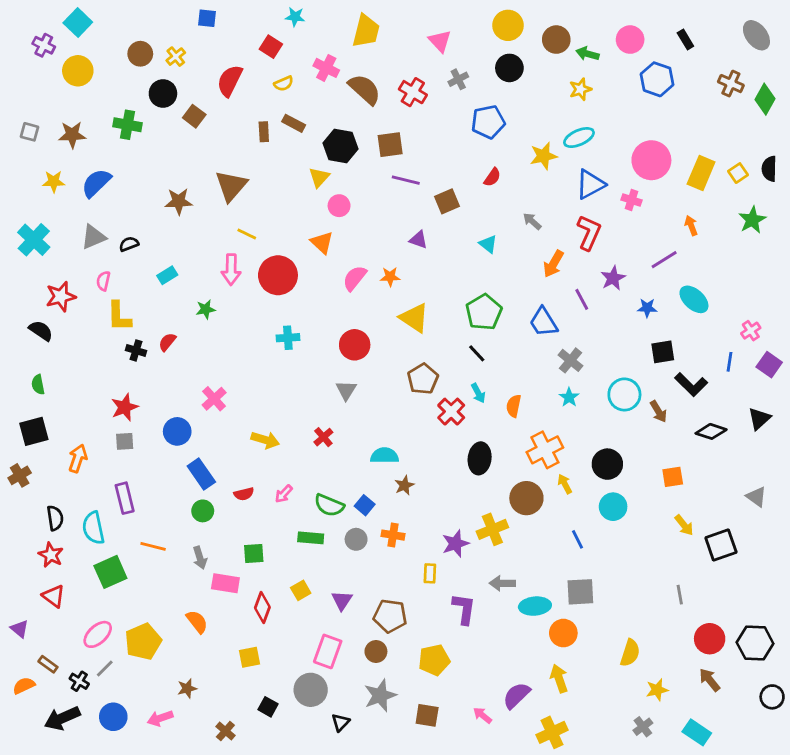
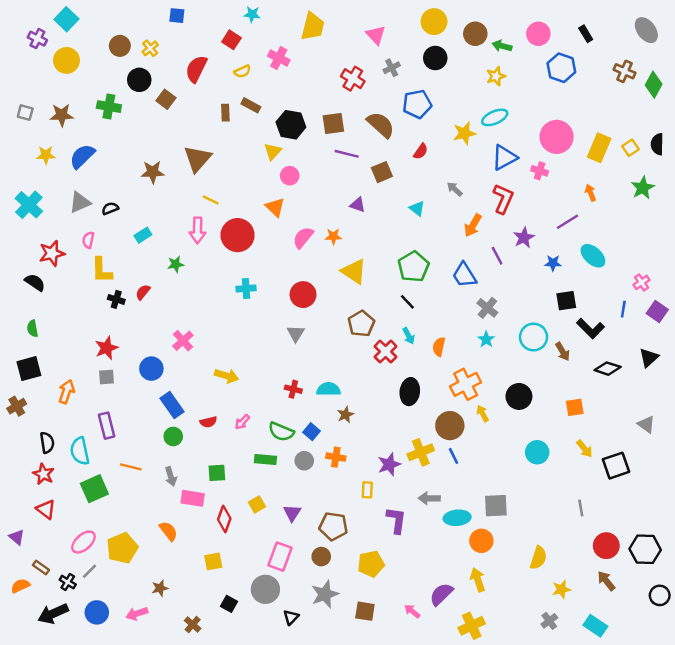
brown semicircle: (365, 89) -> (381, 125), moved
red cross: (323, 437) -> (293, 389), moved, turned -35
cyan circle: (613, 507) -> (537, 452), moved
blue line: (578, 539) -> (453, 456), moved

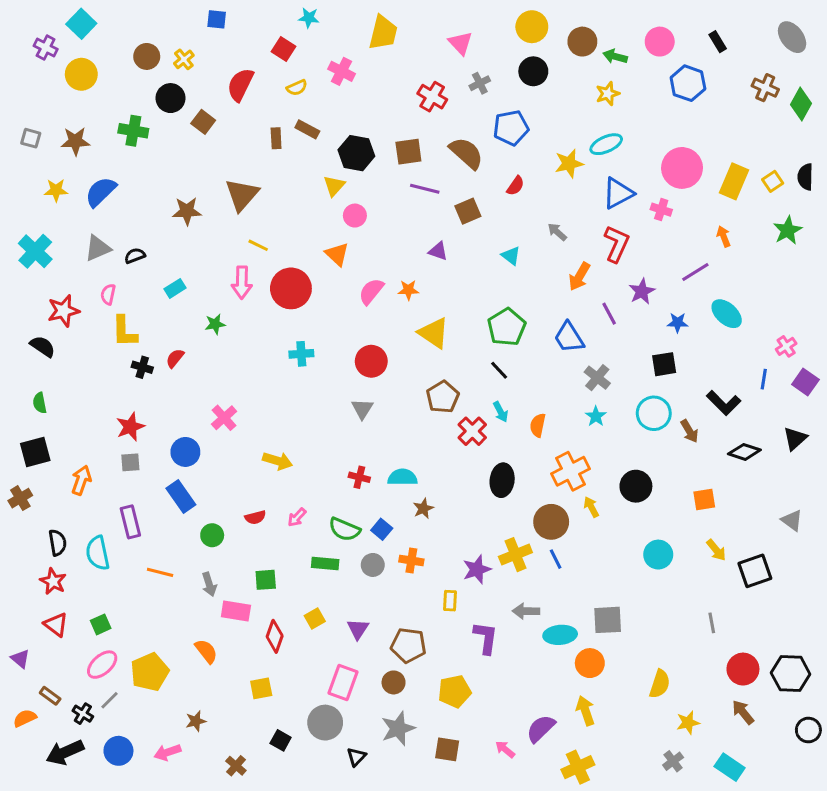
black square: (566, 301) -> (664, 364), moved
blue rectangle: (172, 405) -> (181, 497), moved
green square: (94, 489) -> (101, 624), moved, size x0.6

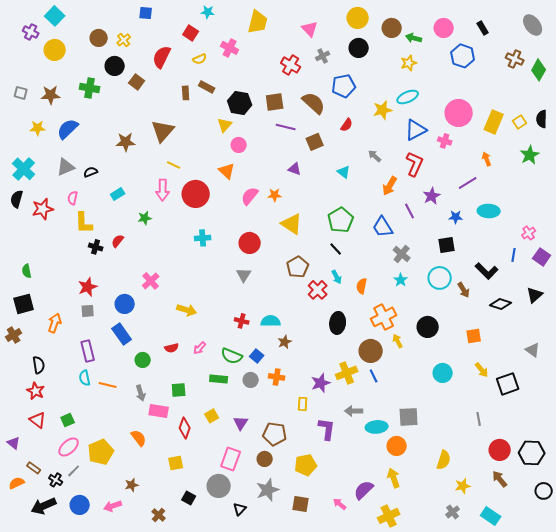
cyan ellipse: (727, 314) -> (489, 211), turned -40
black semicircle: (43, 346) -> (17, 199), moved, turned -108
cyan semicircle: (98, 553) -> (85, 378), moved, size x0.7

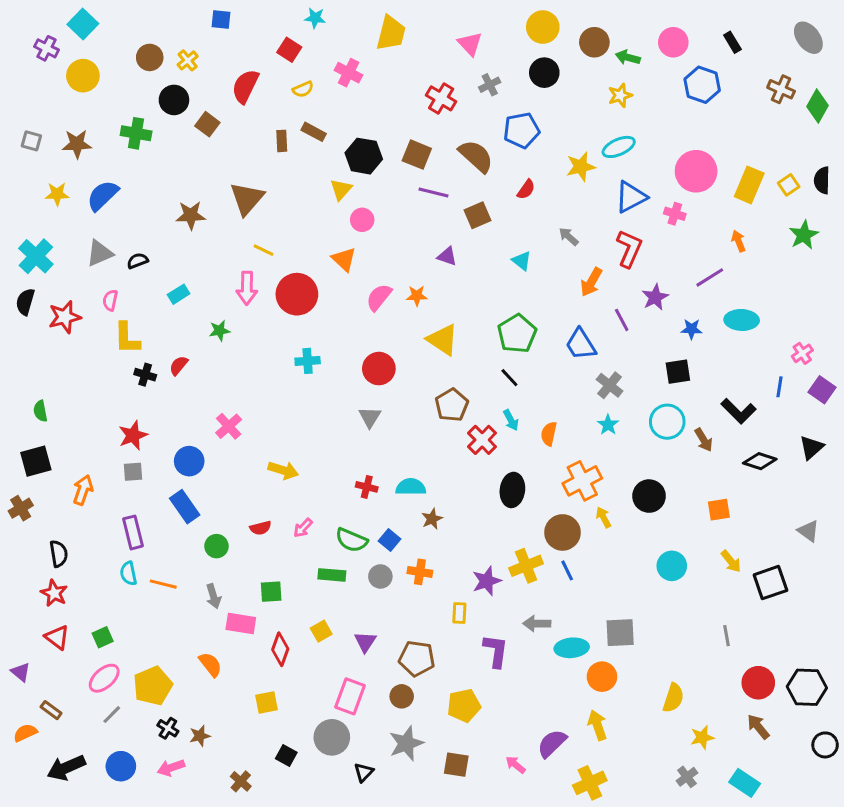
brown square: (275, 102) -> (417, 155), turned 30
black cross: (56, 480) -> (168, 728), moved

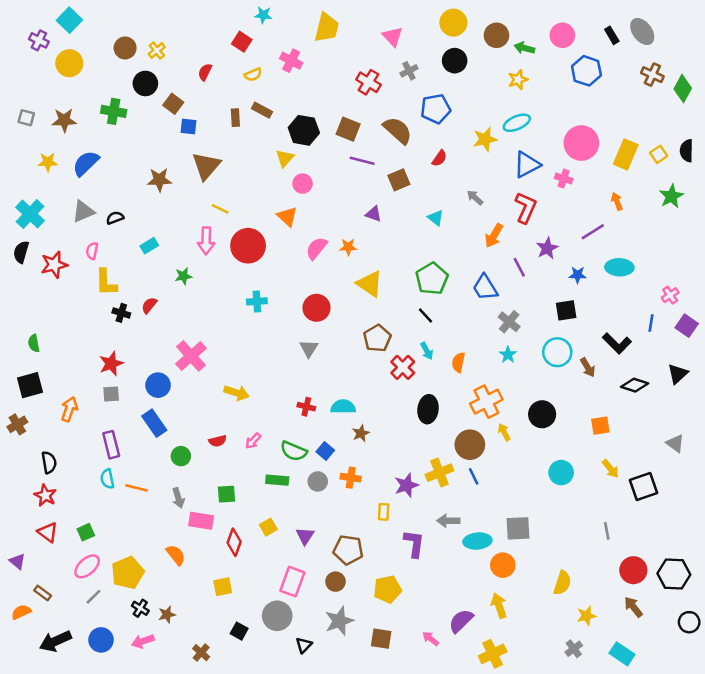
blue square: (221, 19) -> (188, 127), moved
gray ellipse: (808, 38) -> (642, 31), moved
red semicircle: (245, 86) -> (205, 72), size x0.6
pink cross: (229, 426) -> (191, 356), size x1.4

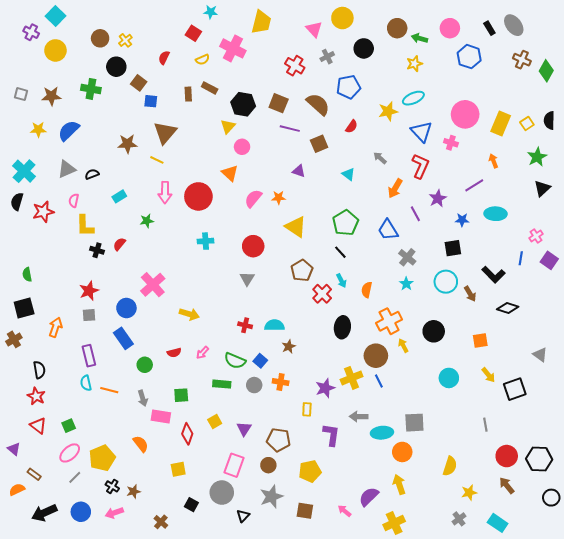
yellow circle: (453, 23) -> (342, 18), moved
pink cross: (291, 61) -> (233, 48), size x1.4
blue triangle: (527, 165) -> (421, 132), turned -45
yellow line: (220, 209) -> (157, 160), moved
black triangle: (678, 374) -> (542, 188), moved

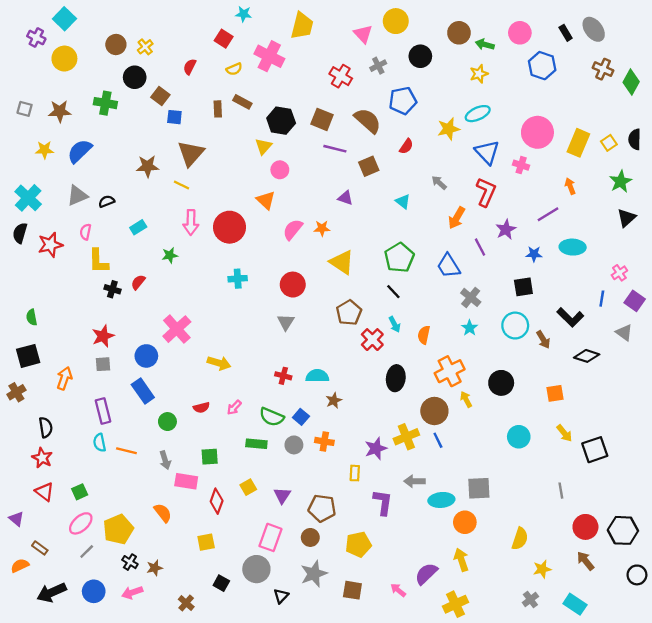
gray triangle: (540, 355) -> (624, 333), moved

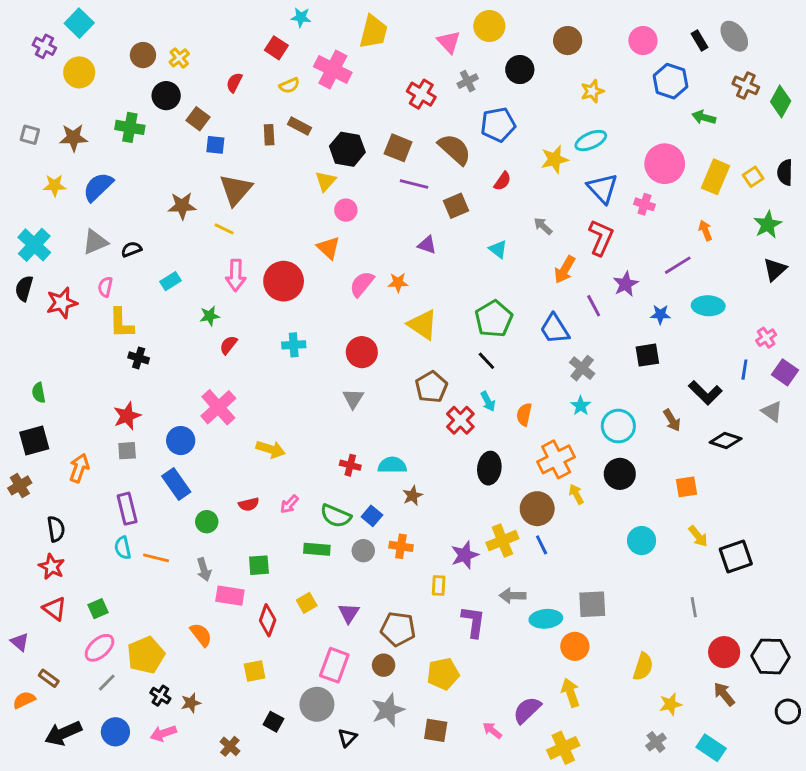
green arrow: (485, 44) -> (704, 117), moved
red semicircle: (138, 282) -> (228, 345), moved
cyan circle: (515, 326) -> (618, 426), moved

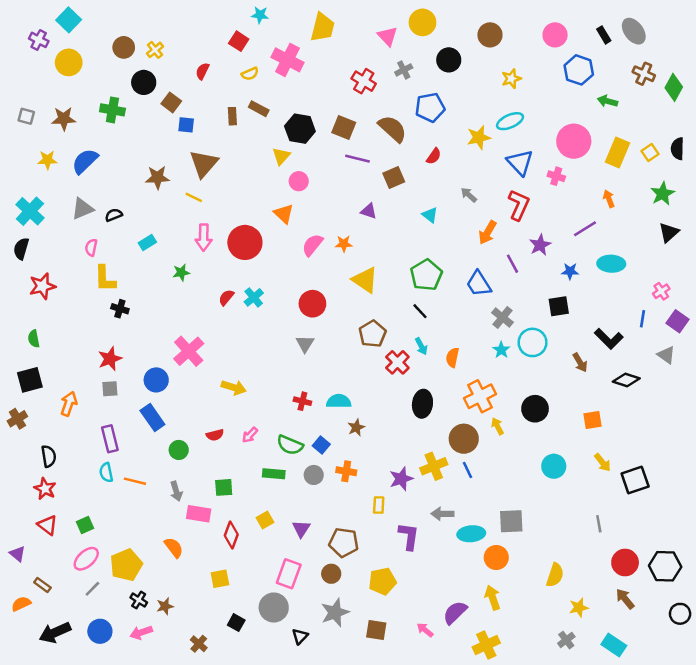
red star: (62, 303) -> (42, 286), moved
red semicircle: (228, 345) -> (226, 297), moved
cyan cross: (294, 345) -> (254, 297), turned -36
cyan circle: (618, 426) -> (533, 342), moved

